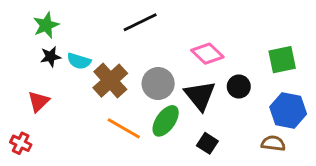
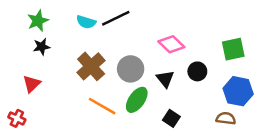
cyan semicircle: (79, 61) -> (86, 22), moved
black triangle: (200, 95) -> (165, 79), size x0.7

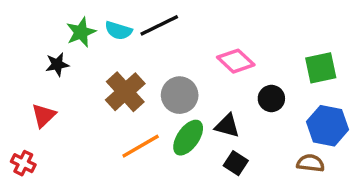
green star: (38, 21) -> (81, 32), moved
black triangle: (165, 79) -> (227, 126), moved, turned -36
orange line: (102, 106) -> (141, 146), turned -60

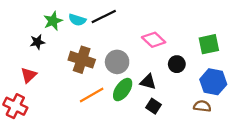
brown cross: (125, 92) -> (82, 60), turned -30
red cross: (23, 163) -> (15, 106), size x1.5

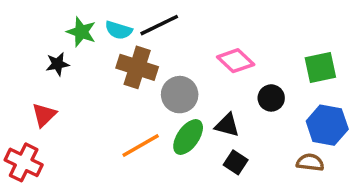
green star: (53, 21) -> (81, 32), turned -30
brown cross: (82, 60) -> (137, 67), moved

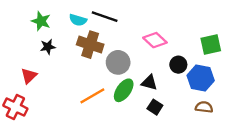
black line: (159, 25) -> (105, 17), turned 45
green star: (81, 32) -> (41, 21), moved
black star: (58, 64) -> (48, 47), moved
blue hexagon: (327, 125) -> (201, 78), moved

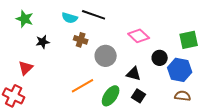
green star: (41, 21) -> (25, 19), moved
brown cross: (90, 45) -> (81, 40), size x0.6
green ellipse: (124, 90) -> (111, 96), moved

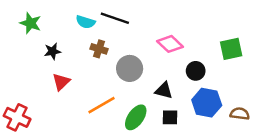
red triangle: (26, 68) -> (61, 82), moved
blue hexagon: (180, 70) -> (207, 103), moved
black square: (139, 96) -> (170, 117), turned -32
brown semicircle: (183, 96) -> (240, 114), moved

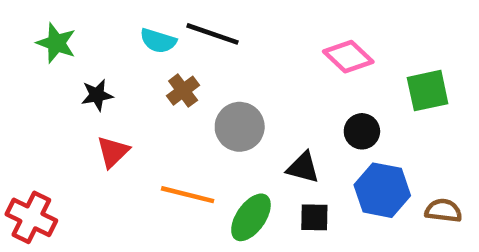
pink diamond: (170, 44) -> (348, 57), moved
brown cross: (99, 49) -> (183, 91), turned 35
orange line: (101, 105) -> (188, 195), turned 44

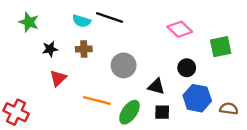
brown cross: (183, 91) -> (84, 49), moved, turned 35

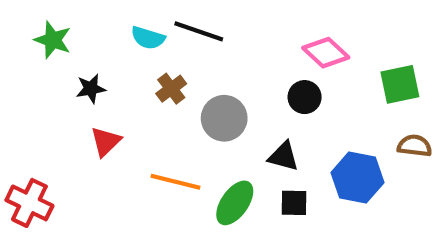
brown cross: (84, 49) -> (171, 89), moved, turned -35
black circle: (187, 68) -> (305, 97), moved
brown semicircle: (229, 109) -> (415, 146), moved

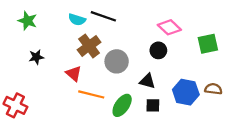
black star: (91, 89) -> (36, 57), moved
brown cross: (171, 89) -> (89, 46), size x1.5
red triangle: (106, 142) -> (74, 73), moved, turned -35
brown semicircle: (415, 146) -> (213, 89), moved

